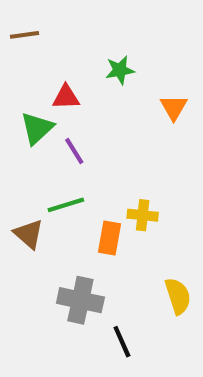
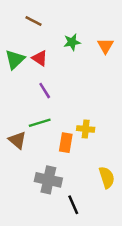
brown line: (24, 35) -> (34, 21), moved, turned 35
red triangle: (66, 97) -> (40, 58), turned 35
orange triangle: (174, 107) -> (105, 46), moved
green triangle: (37, 128) -> (15, 60), moved

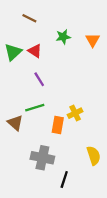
yellow cross: (86, 129) -> (75, 113), turned -32
black line: (73, 205) -> (64, 180), turned 42

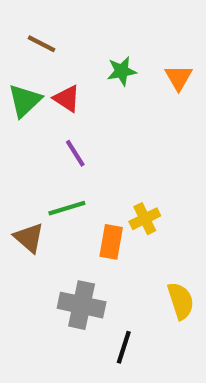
brown line: (29, 18) -> (42, 44), moved

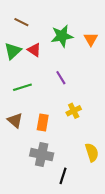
green star: (122, 71) -> (62, 36), size x1.5
purple line: (75, 153) -> (61, 78), moved
green line: (67, 208) -> (22, 87), moved
orange rectangle: (111, 242) -> (43, 123), moved

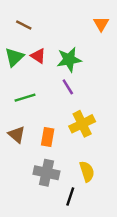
green star: (62, 36) -> (69, 60), moved
orange triangle: (91, 39) -> (101, 24), moved
yellow cross: (74, 111) -> (82, 124), size x1.5
yellow semicircle: (92, 152) -> (87, 171), moved

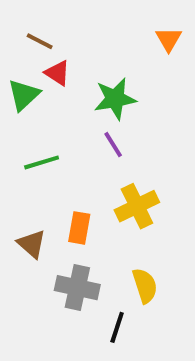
red triangle: (38, 56) -> (57, 73), moved
brown triangle: (17, 135) -> (32, 244), moved

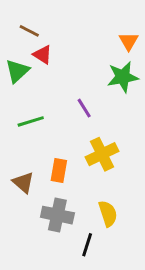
orange triangle: (169, 39) -> (129, 41), moved
green star: (115, 99) -> (123, 77), moved

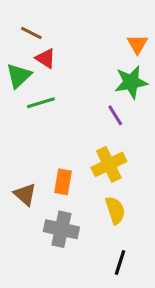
purple line: (84, 108) -> (115, 115), moved
green line: (31, 121) -> (41, 103), moved
yellow semicircle: (108, 214) -> (115, 210), moved
black line: (87, 245) -> (120, 263), moved

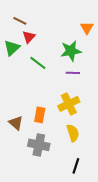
red triangle: (46, 58) -> (29, 37), turned 40
green star: (131, 82) -> (71, 51), moved
green line: (41, 103) -> (38, 63), moved, turned 54
purple line: (115, 115) -> (73, 73), turned -56

